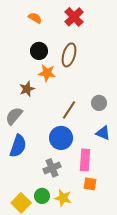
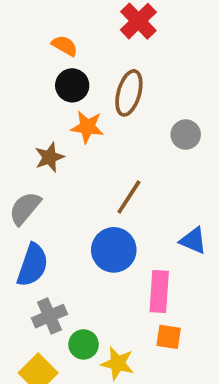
orange semicircle: (35, 18) -> (65, 46), moved
gray circle: (99, 103) -> (186, 135), moved
gray cross: (52, 168) -> (49, 316), moved
green circle: (42, 196) -> (84, 344), moved

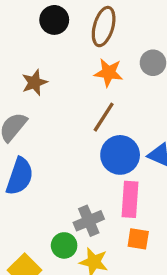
orange star: (87, 127) -> (109, 73), moved
blue circle: (114, 250) -> (120, 155), moved
gray cross: (49, 316) -> (89, 221), moved

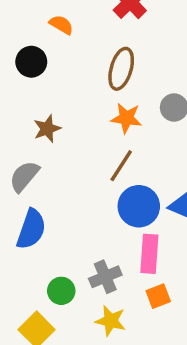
black circle: (54, 20) -> (31, 62), moved
orange square: (138, 239) -> (158, 296), turned -30
green circle: (64, 245) -> (61, 291), moved

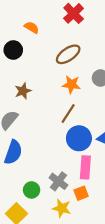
brown ellipse: (121, 69) -> (68, 54), turned 40
gray cross: (105, 277) -> (58, 181), turned -30
orange square: (158, 296) -> (81, 193), moved

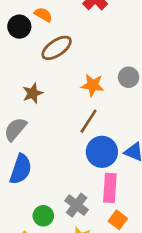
black circle: (13, 50) -> (19, 27), moved
brown ellipse: (68, 54) -> (57, 48), moved
orange square: (81, 193) -> (118, 220), moved, turned -32

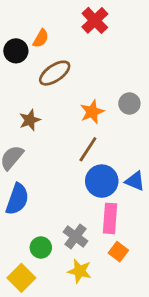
orange semicircle: (43, 15) -> (41, 38), turned 90
orange star: (93, 85) -> (92, 112), turned -30

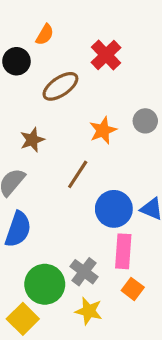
red cross: (95, 20) -> (106, 55), moved
orange semicircle: (41, 38) -> (45, 35), moved
brown line: (88, 149) -> (78, 174), moved
green circle: (41, 248) -> (45, 284), size x1.6

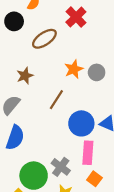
gray circle: (145, 121) -> (97, 72), moved

